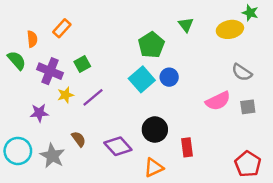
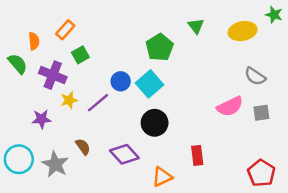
green star: (250, 13) -> (274, 15), moved
green square: (82, 64) -> (80, 55), moved
blue circle: (169, 77) -> (121, 81), moved
black circle: (155, 130) -> (155, 123), moved

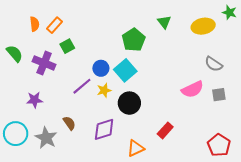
orange semicircle: (34, 41) -> (35, 24), moved
yellow star: (69, 100) -> (104, 90), moved
purple diamond: (124, 154) -> (104, 129), turned -65
red rectangle: (197, 155) -> (165, 130), turned 49

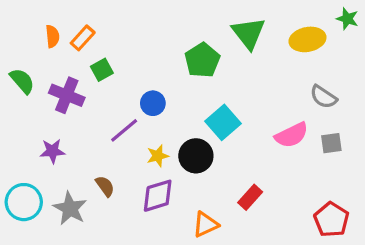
green triangle: (164, 22) -> (249, 33), size x1.6
cyan square: (125, 70) -> (223, 122), moved
yellow star: (104, 90) -> (158, 156), moved

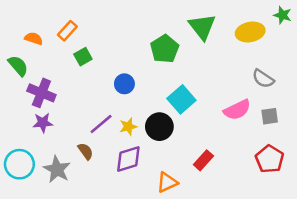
orange semicircle: (52, 36) -> (34, 38), moved, turned -66
purple cross: (67, 95) -> (41, 93), moved
purple line: (124, 130) -> (101, 124), moved
red pentagon: (331, 220) -> (270, 159), moved

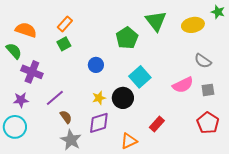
orange rectangle: (67, 31) -> (65, 24), moved
orange semicircle: (34, 38) -> (26, 30), size x1.5
purple star: (43, 123) -> (21, 100), moved
purple line: (101, 124) -> (55, 98), moved
gray star: (57, 169) -> (71, 140), moved

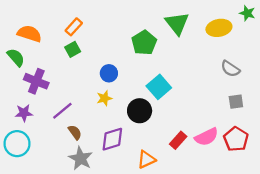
pink semicircle: (183, 85) -> (206, 137), moved
yellow star: (99, 98) -> (104, 98), moved

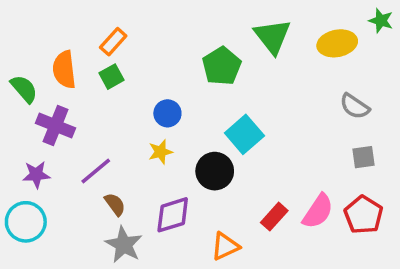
orange semicircle: (29, 34) -> (64, 70), moved, turned -115
pink semicircle: (206, 137) -> (318, 211), turned -30

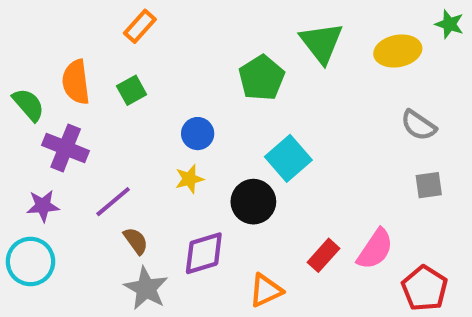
orange rectangle: (113, 42) -> (140, 26), moved
red pentagon: (363, 215) -> (425, 288), moved

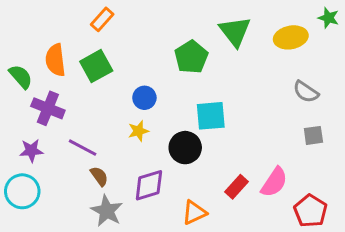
green square: (132, 90) -> (96, 66), size x1.5
cyan square: (288, 158) -> (211, 116), turned 36
purple line: (113, 202) -> (83, 148), turned 68

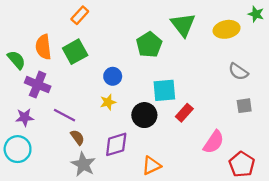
red rectangle: (236, 187) -> (184, 113), moved

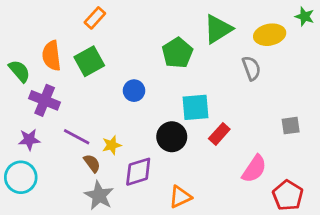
green triangle: (183, 25) -> (218, 29), turned 36
gray semicircle: (238, 72) -> (251, 68), moved, turned -144
yellow star: (108, 102) -> (112, 145), moved

